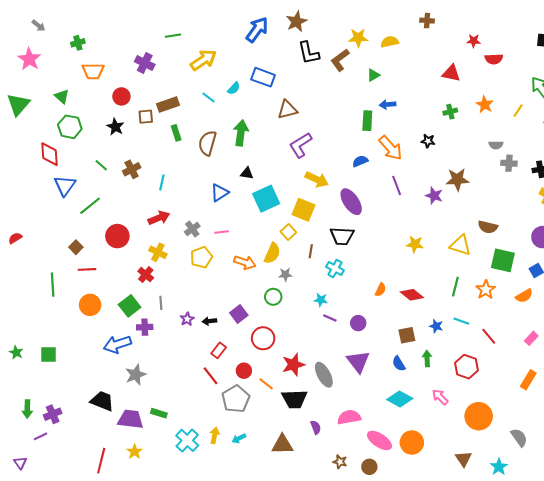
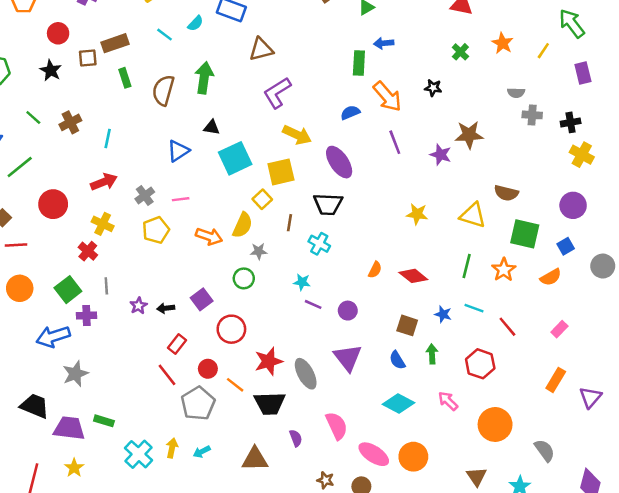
green cross: (450, 112) -> (460, 52), turned -32
yellow square: (304, 210) -> (281, 172), turned -35
brown square: (407, 335) -> (407, 325), turned 30
pink semicircle: (349, 417) -> (337, 426), turned 75

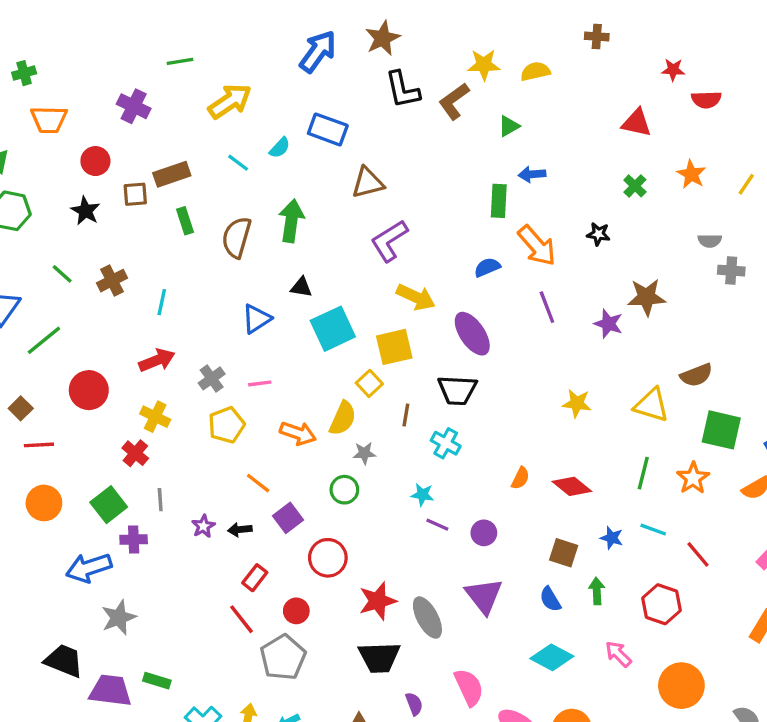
brown semicircle: (506, 193) -> (696, 375), turned -35
orange line: (235, 385) -> (258, 483), moved

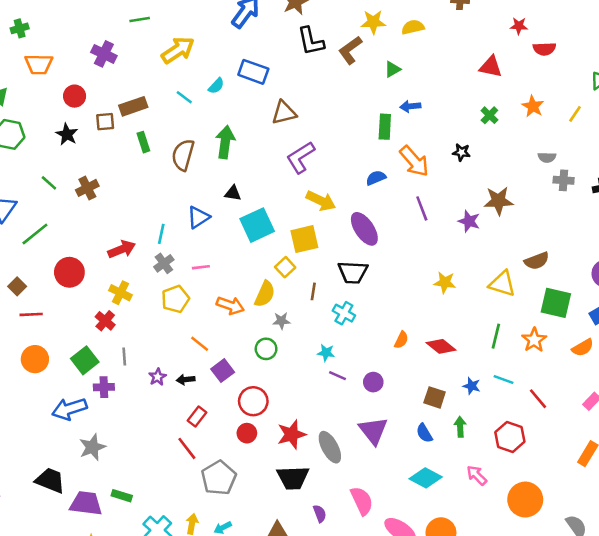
cyan line: (162, 302) -> (161, 234), moved
red circle: (296, 611) -> (247, 433), moved

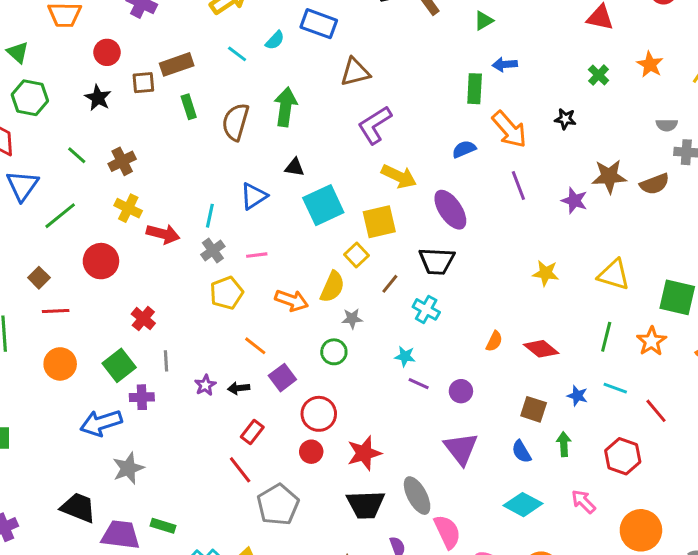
red arrow: (122, 249) -> (163, 234), turned 36
brown semicircle: (537, 261) -> (655, 184), moved
brown line: (313, 291) -> (390, 284), turned 30
yellow cross: (120, 293) -> (128, 208), moved
gray ellipse: (330, 447) -> (417, 496), moved

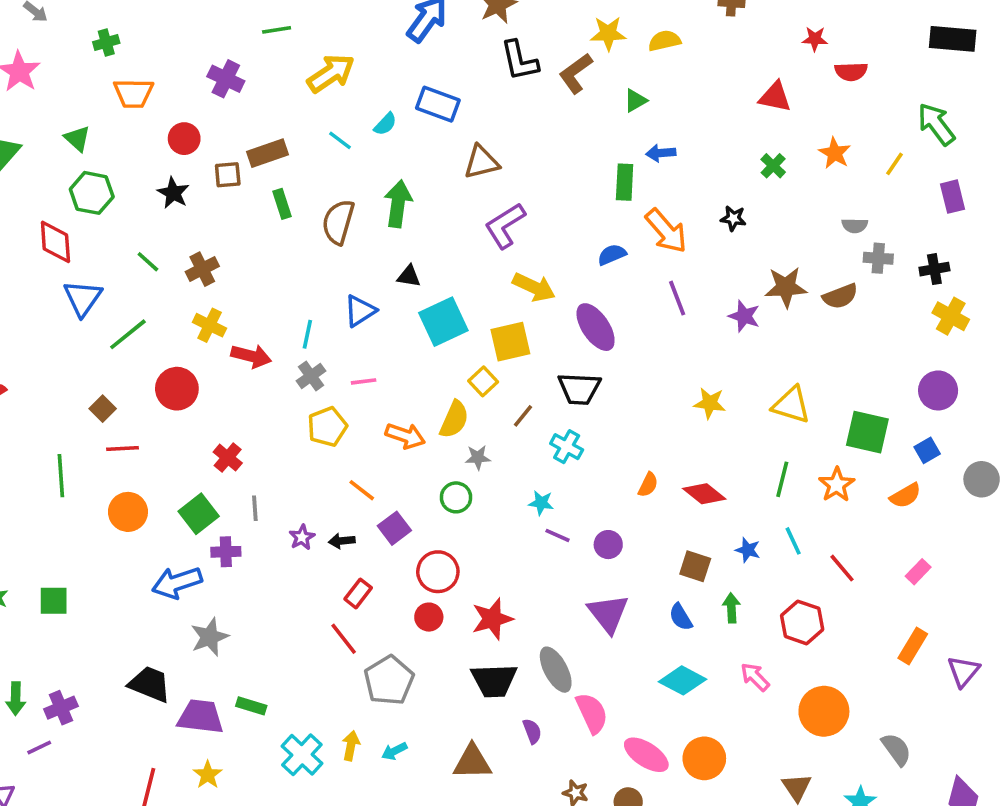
cyan line: (615, 388) -> (793, 541), turned 45

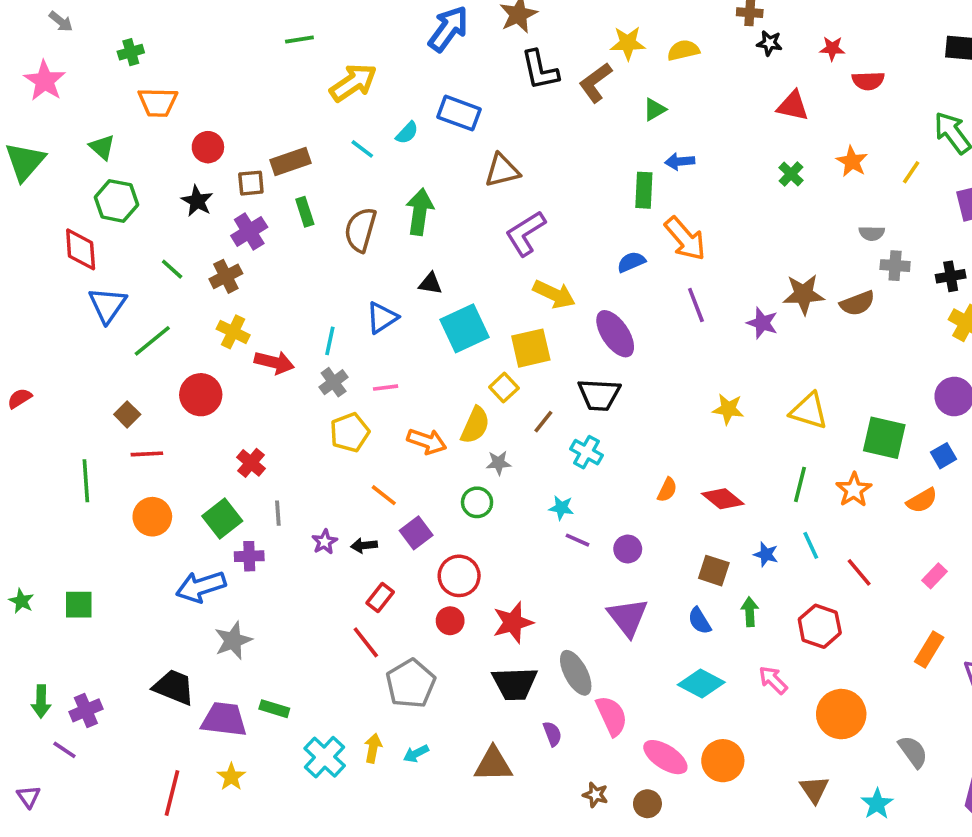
purple cross: (226, 79) -> (249, 231), moved, turned 32
black star: (733, 218) -> (769, 43), moved
purple line: (39, 748) -> (64, 750), turned 60

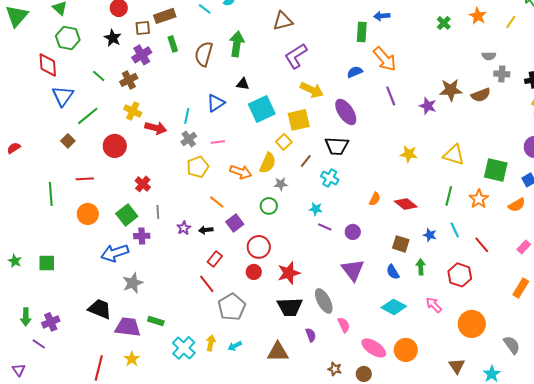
brown square: (127, 414) -> (68, 141), moved
pink semicircle: (612, 716) -> (344, 325), size x0.7

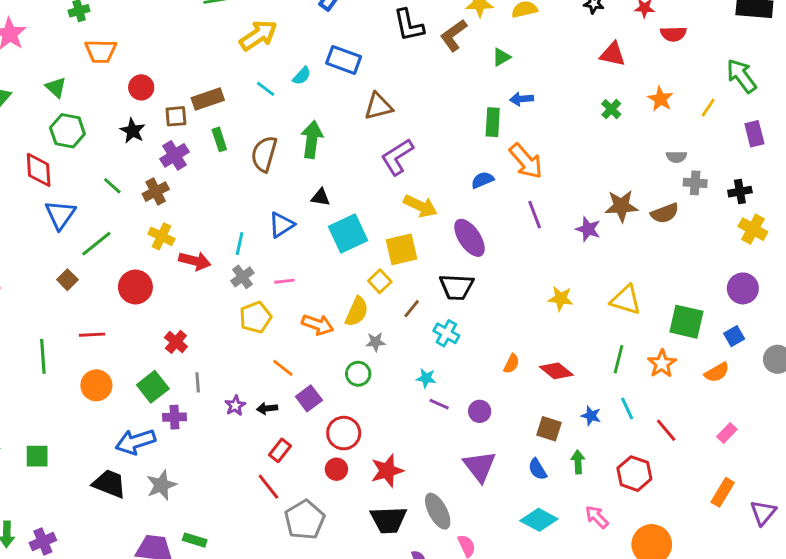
black trapezoid: (100, 309) -> (109, 484), moved

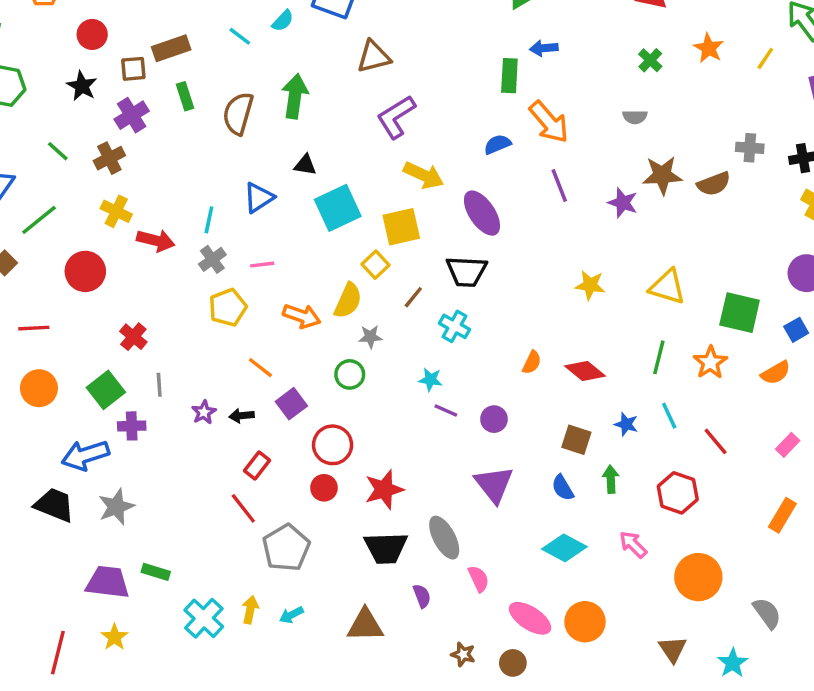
gray semicircle: (676, 157) -> (635, 117), moved

